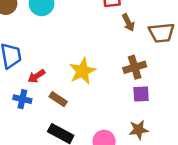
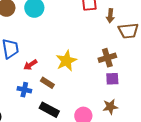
brown arrow: (128, 23) -> (110, 16), moved, turned 32
blue cross: (22, 99) -> (24, 90), moved

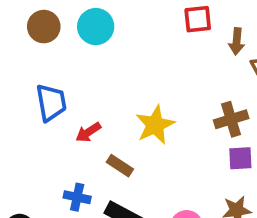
blue cross: (24, 90) -> (77, 197), moved

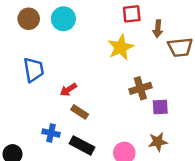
brown cross: (231, 119) -> (140, 88), moved
yellow star: (155, 125) -> (121, 47), moved
red arrow: (88, 132) -> (68, 90), moved

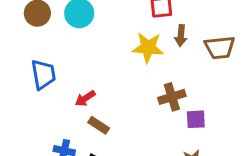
brown arrow: (158, 29) -> (181, 36), moved
yellow star: (121, 47) -> (148, 48), turned 30

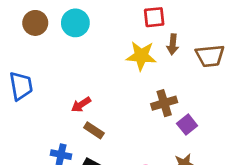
blue trapezoid: (43, 74) -> (21, 86), moved
purple square: (196, 119) -> (187, 125), turned -36

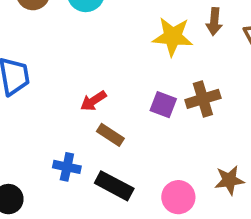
purple square: (187, 125) -> (163, 105), moved, turned -30

